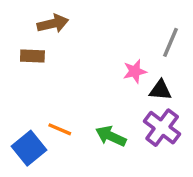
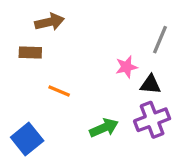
purple cross: (162, 128) -> (152, 120), turned 32
orange line: (60, 129) -> (59, 91), moved
green arrow: (111, 136) -> (104, 128), turned 132

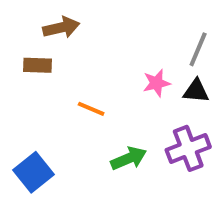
black triangle: (150, 85) -> (196, 91), moved
orange line: (59, 91) -> (91, 109), moved

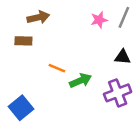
gray line: (198, 49) -> (124, 17), moved
pink star: (156, 83) -> (99, 20), moved
green arrow: (129, 158) -> (80, 81), moved

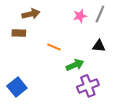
orange line: (57, 68) -> (54, 47), moved
green arrow: (80, 81) -> (75, 65), moved
purple cross: (118, 93) -> (88, 86), moved

